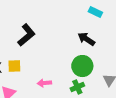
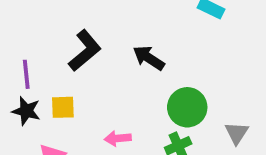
black arrow: (86, 39) -> (149, 58), moved

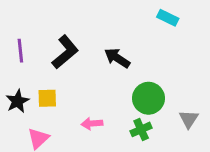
purple line: (26, 74) -> (20, 51), moved
black star: (26, 111) -> (17, 101), turned 30

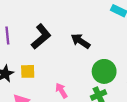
pink arrow: (92, 124) -> (61, 91), turned 64

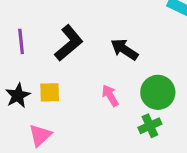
pink arrow: (61, 91) -> (110, 96), moved

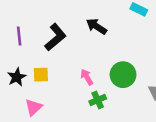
black arrow: (124, 49) -> (96, 26), moved
green cross: (150, 126) -> (98, 100), moved

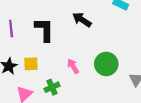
black L-shape: (55, 37) -> (44, 30), turned -50
green cross: (98, 100) -> (52, 87), moved

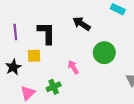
yellow square: (31, 64) -> (34, 56), moved
green circle: (106, 64) -> (104, 53), moved

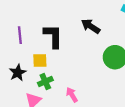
pink arrow: (73, 67) -> (72, 95), moved
green cross: (54, 87) -> (45, 82), moved

